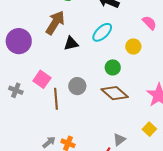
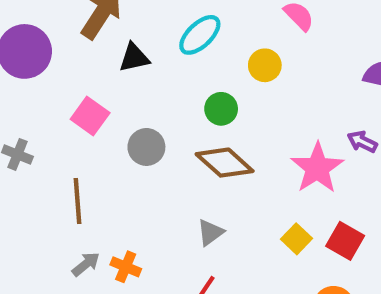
pink square: (42, 79) -> (90, 116), moved
brown line: (56, 99) -> (78, 201), moved
gray triangle: (119, 139) -> (210, 232), moved

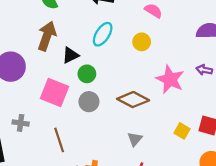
green circle: (221, 109) -> (87, 74), moved
pink square: (90, 116) -> (54, 93), size x1.4
pink star: (317, 168) -> (170, 79), moved

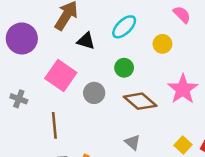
black triangle: (70, 55) -> (86, 41), turned 30
green circle: (87, 74) -> (124, 68), moved
gray triangle: (135, 139) -> (133, 142), turned -42

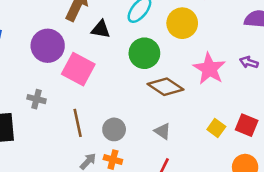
purple circle: (22, 38) -> (48, 46), moved
yellow circle: (162, 44) -> (182, 23), size x1.5
green circle: (124, 68) -> (144, 53), size x1.5
gray circle: (94, 93) -> (114, 129), moved

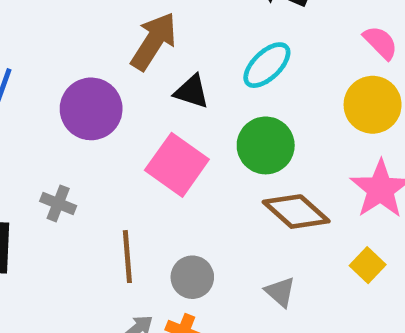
yellow circle: (182, 23) -> (373, 105), moved
pink square: (78, 69) -> (177, 165), moved
yellow square: (216, 128) -> (368, 265), moved

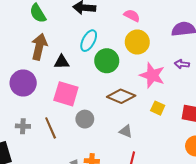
green circle: (266, 145) -> (107, 61), moved
brown line: (127, 257) -> (51, 128), moved
gray circle: (192, 277) -> (85, 119), moved

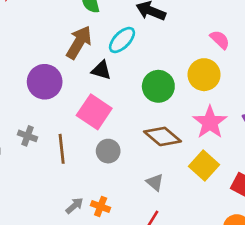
pink semicircle: (132, 16) -> (220, 40), moved
cyan ellipse: (89, 41) -> (122, 40), moved
yellow square: (158, 108) -> (204, 166), size x1.5

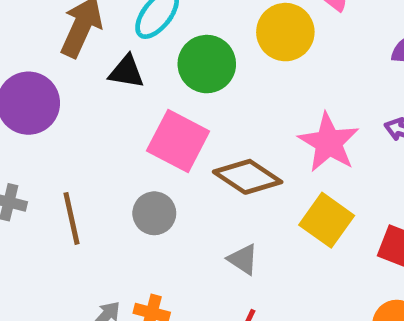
yellow circle: (204, 75) -> (285, 32), moved
green circle: (158, 86) -> (207, 64), moved
pink square: (94, 112) -> (178, 141), moved

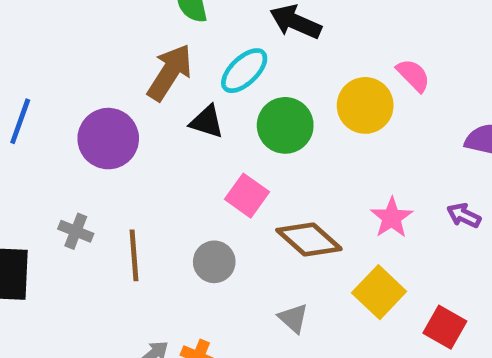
pink square: (178, 141) -> (247, 196), size x0.7
pink star: (329, 143) -> (392, 218), size x0.7

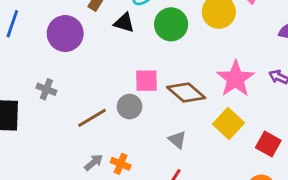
pink square: (247, 196) -> (147, 81), moved, turned -35
pink star: (392, 218) -> (236, 79), size x1.5
brown line: (134, 255) -> (92, 118), moved, turned 64

